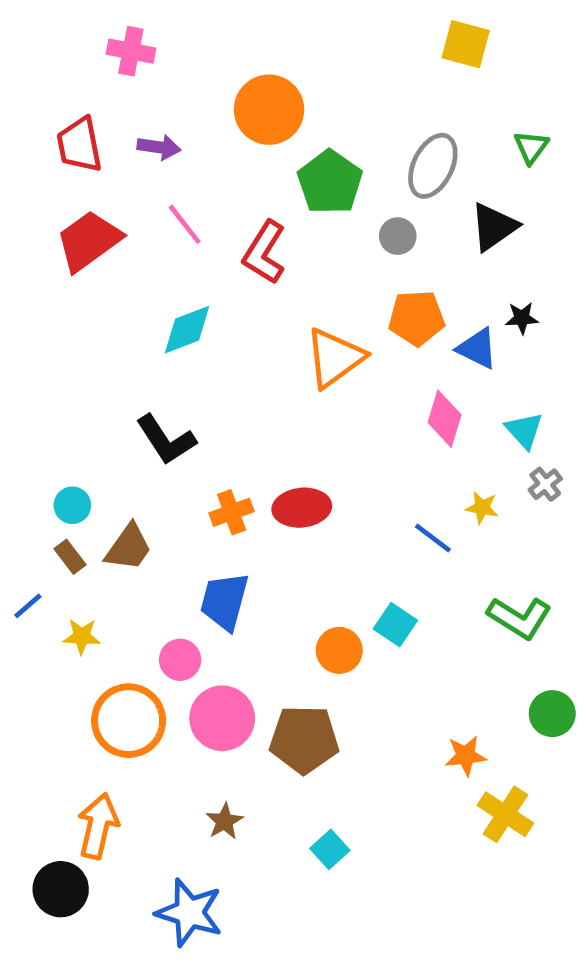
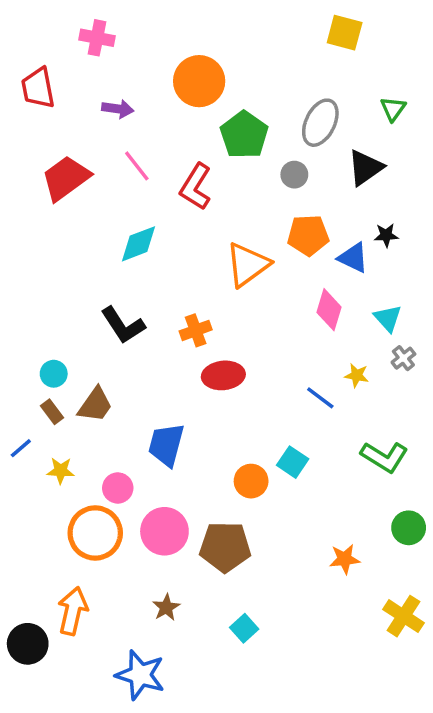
red trapezoid: (79, 145) -> (38, 88), moved
orange cross: (232, 512) -> (196, 330), moved
pink circle: (180, 660) -> (118, 488), moved
yellow cross: (505, 814) -> (403, 616), moved
black circle: (61, 889) -> (28, 644), moved

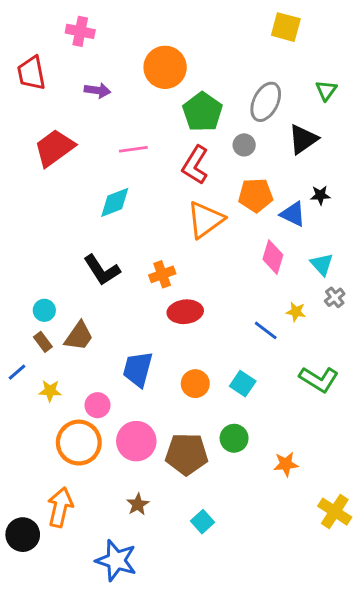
pink line: (137, 166) -> (133, 149), moved, turned -60
red L-shape: (196, 187) -> (195, 165), moved
orange circle: (251, 481) -> (195, 384), moved
green circle: (409, 528) -> (234, 438), moved

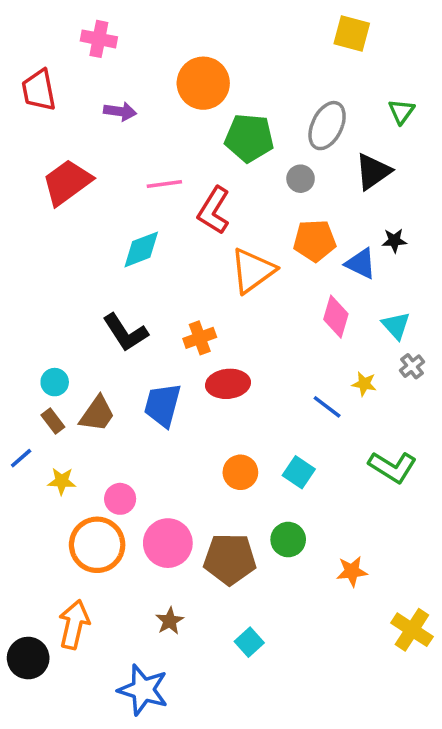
green pentagon: (202, 112) -> (249, 138), turned -30
red L-shape: (195, 165) -> (214, 210), moved
blue trapezoid: (138, 369) -> (163, 405), moved

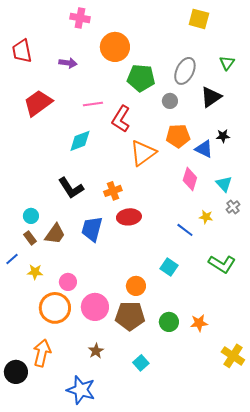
pink cross: (99, 39) -> (80, 18), moved
orange circle: (240, 472) -> (136, 286), moved
green circle: (288, 540) -> (169, 322), moved

